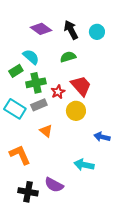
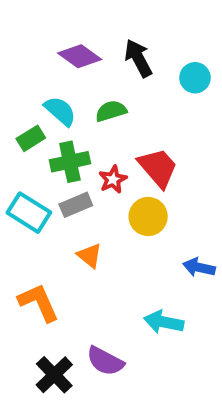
cyan circle: (97, 32) -> (195, 78), moved
green semicircle: (68, 57) -> (111, 111), moved
black cross: (28, 192) -> (54, 375), turned 36

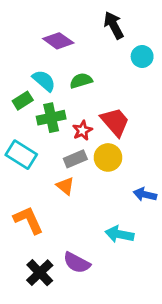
black arrow: (138, 58) -> (114, 25), moved
gray rectangle: (76, 205) -> (75, 159), moved

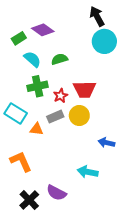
black arrow: (114, 25) -> (97, 16), moved
cyan circle: (142, 56) -> (104, 41), size x1.5
green rectangle: (23, 101) -> (19, 38), moved
red trapezoid: (115, 122) -> (85, 89), turned 130
orange triangle: (65, 186) -> (37, 129), moved, turned -32

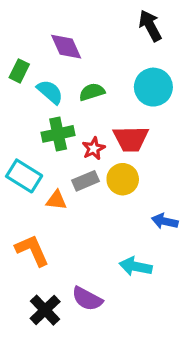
purple diamond: (43, 30) -> (66, 47), turned 30
green rectangle: (19, 38) -> (19, 71), moved, turned -32
cyan circle: (104, 41) -> (153, 87), moved

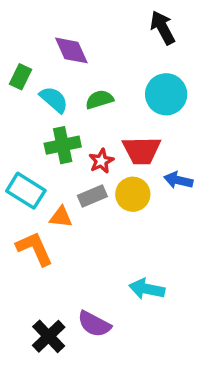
blue arrow: (165, 221) -> (178, 180), moved
orange L-shape: (32, 250) -> (35, 249), moved

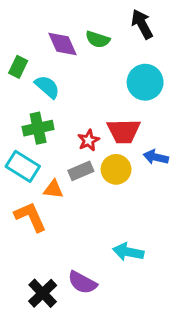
green semicircle: (99, 100) -> (98, 39), moved, turned -145
green cross: (63, 145) -> (38, 128), moved

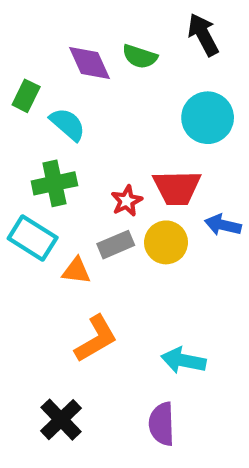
orange L-shape: (30, 217) -> (96, 339), moved, turned 84
purple semicircle: (82, 283) -> (162, 424), moved, turned 60

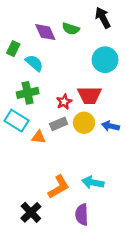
blue arrow: (223, 225) -> (111, 126), moved
orange L-shape: (96, 339) -> (59, 187), moved

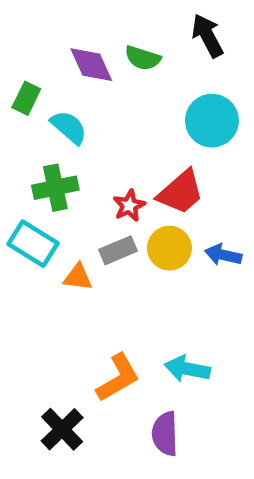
red trapezoid: (90, 95) -> (181, 192), turned -40

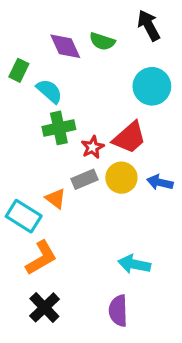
green cross: (55, 188) -> (59, 128), moved
cyan rectangle: (33, 244) -> (24, 216), moved
orange triangle: (78, 277) -> (56, 198), turned 30
orange L-shape: (118, 378) -> (41, 258), moved

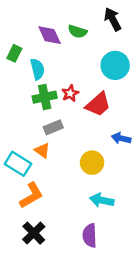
cyan semicircle: (49, 91) -> (37, 69), turned 35
red star: (93, 147) -> (70, 93), moved
yellow circle: (121, 178) -> (92, 163), moved
gray rectangle: (85, 179) -> (53, 127), moved

